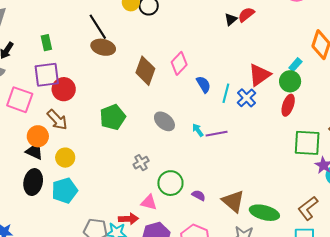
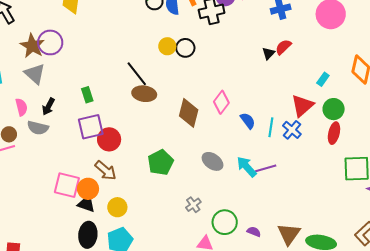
cyan rectangle: (295, 65) -> (323, 79), moved
pink square: (20, 100) -> (67, 185), moved
cyan arrow: (198, 130) -> (247, 167), size x1.6
brown triangle: (233, 201) -> (289, 234), turned 30

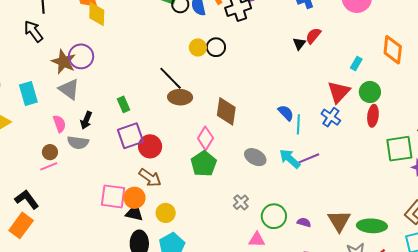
pink diamond: (221, 102) -> (205, 138), moved
cyan line: (271, 127) -> (298, 124), moved

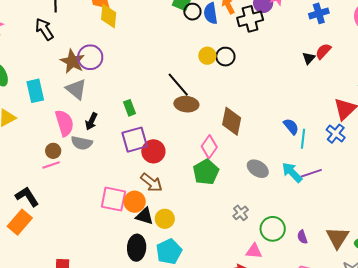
pink semicircle: (59, 124) -> (64, 123), size x1.5
black triangle: (134, 213) -> (145, 216), moved
purple semicircle: (304, 222) -> (302, 237), turned -128

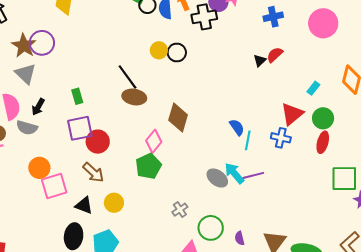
blue cross: (336, 134) -> (281, 138), turned -30
gray ellipse: (258, 169) -> (217, 178), moved
pink square: (113, 199) -> (54, 186), turned -32
orange circle: (135, 202) -> (39, 168), moved
yellow circle: (165, 219) -> (114, 203), moved

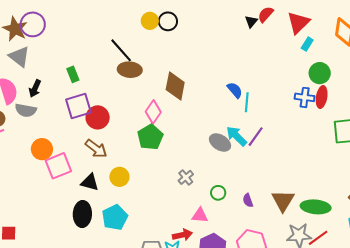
red triangle: (292, 114) -> (298, 23), moved
blue cross: (281, 138) -> (305, 97), moved
purple line: (253, 175) -> (256, 137), turned -35
green circle: (211, 228) -> (218, 193), size x0.6

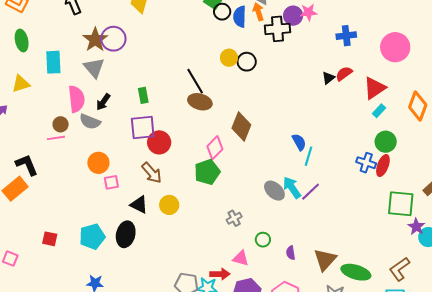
pink square: (58, 166) -> (111, 182), size x0.6
cyan pentagon: (115, 217) -> (92, 237), moved

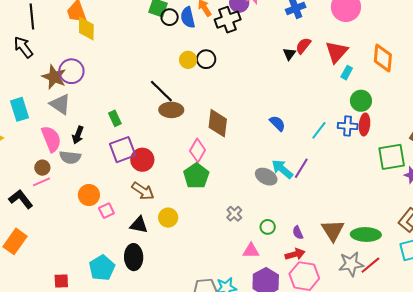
cyan line: (309, 156) -> (319, 130), moved, turned 36
black L-shape: (27, 165) -> (21, 199), moved
red arrow: (220, 274) -> (295, 254), moved

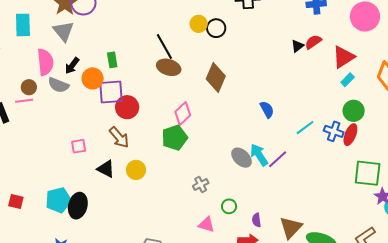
brown diamond: (218, 123) -> (216, 78), moved
orange circle: (89, 195) -> (93, 78), moved
black ellipse: (134, 257) -> (78, 206), moved

